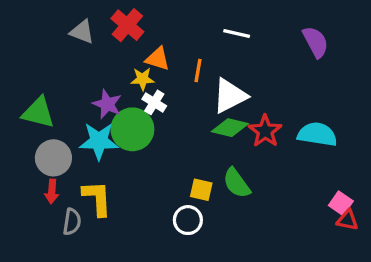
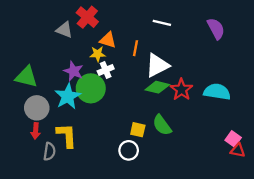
gray triangle: (82, 32) -> (64, 30), moved
white cross: (154, 102) -> (106, 70), turned 35
cyan star: (99, 141) -> (68, 96), turned -30

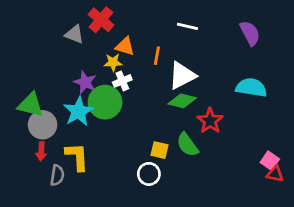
green triangle: (26, 77) -> (31, 105), moved
red star: (181, 90) -> (210, 121), moved
cyan semicircle: (217, 92) -> (251, 88), moved

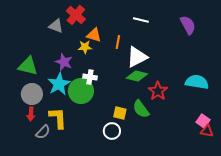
white cross: (122, 81) -> (90, 77), moved, turned 32
cyan semicircle: (251, 88) -> (197, 82), moved
green circle: (105, 102) -> (81, 91), moved
green triangle: (31, 105) -> (28, 66), moved
gray semicircle: (57, 175) -> (43, 132), turned 35

